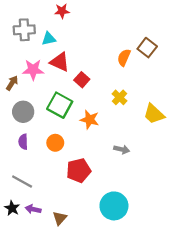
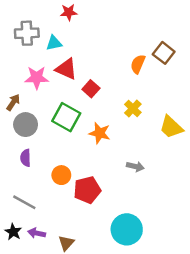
brown arrow: (12, 83) -> (13, 102), moved
orange circle: (55, 143) -> (61, 175), moved

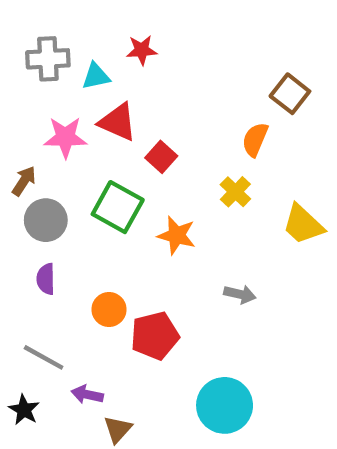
red star: (69, 12) -> (142, 50), moved
orange semicircle: (138, 64) -> (255, 139), moved
purple arrow: (37, 233) -> (87, 395), moved

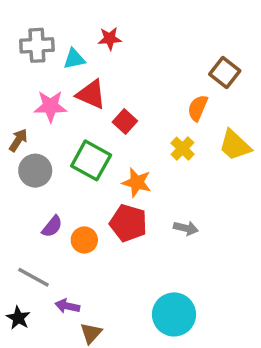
yellow trapezoid: (303, 224) -> (235, 145), moved
purple semicircle: (46, 279) -> (52, 226), moved, turned -140
red pentagon: (155, 336) -> (128, 223), moved, turned 30

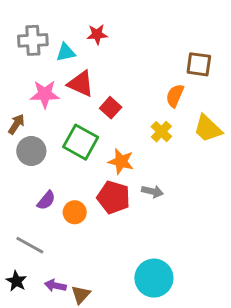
brown square: (225, 72) -> (199, 64), turned -30
gray arrow: (186, 228) -> (152, 191), moved
purple arrow: (67, 306) -> (55, 286), moved

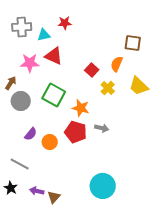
red square: (111, 108) -> (92, 70), moved

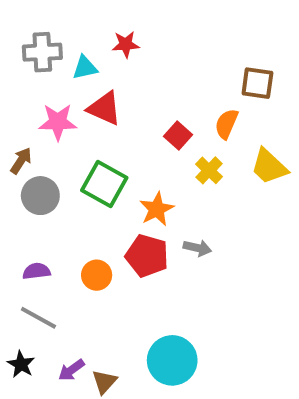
orange star: (81, 108) -> (157, 209), turned 30
purple semicircle: (31, 134) -> (36, 271), moved, turned -136
cyan circle: (103, 186) -> (172, 360), moved
purple arrow: (37, 191) -> (71, 370), turned -48

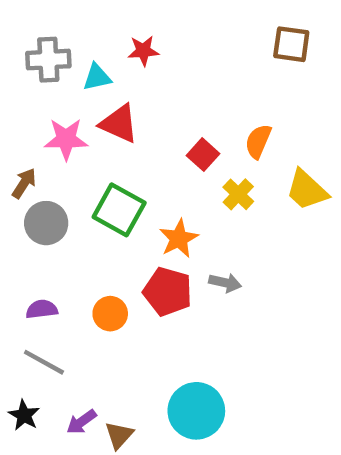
brown square: (257, 83) -> (291, 44), moved

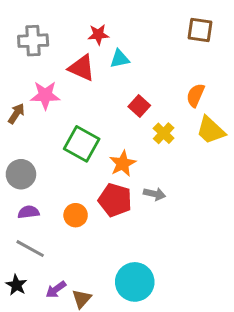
cyan triangle: (97, 77) -> (120, 59), moved
red triangle: (119, 124) -> (82, 68), moved
orange semicircle: (258, 141) -> (195, 95), moved
brown arrow: (24, 183) -> (16, 113), moved
gray circle: (46, 223) -> (21, 174), moved

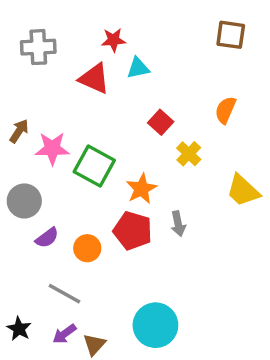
pink star: (45, 95) -> (52, 148), moved
yellow trapezoid: (211, 130) -> (243, 190), moved
gray arrow: (154, 194) -> (178, 224), turned 65
purple semicircle: (29, 212) -> (47, 238), moved, turned 150
gray line: (30, 249) -> (65, 294), moved

